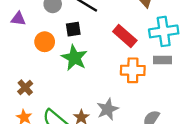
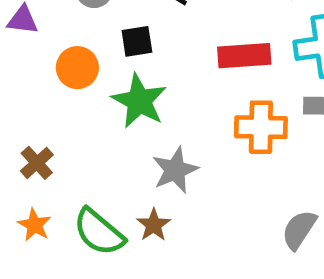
red rectangle: (125, 36) -> (244, 56), turned -45
gray star: (108, 109) -> (175, 170), moved

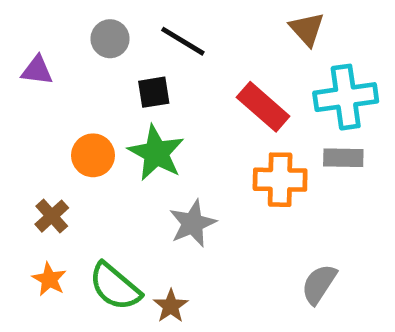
red rectangle: (244, 56) -> (263, 107), turned 45
orange circle: (77, 68) -> (93, 155), moved
brown star: (154, 225) -> (171, 306), moved

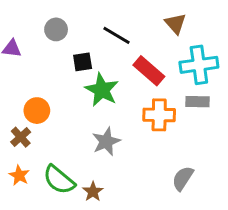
black line: (183, 41) -> (116, 35), moved
green star: (156, 153) -> (102, 90), moved
orange circle: (93, 155) -> (37, 111), moved

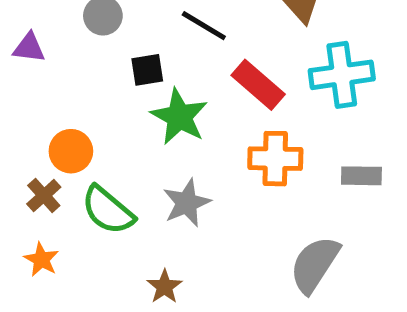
gray rectangle: (197, 102) -> (361, 176), moved
gray semicircle: (183, 178) -> (315, 264), size x1.4
green semicircle: (59, 180) -> (108, 210), moved

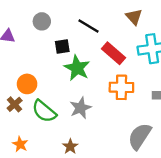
orange star: (41, 260) -> (20, 144), moved

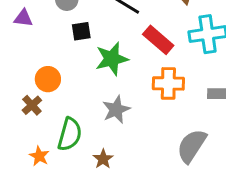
black square: (62, 46) -> (81, 31), moved
green star: (77, 68) -> (112, 59), turned 30
green semicircle: (44, 111) -> (70, 134), moved, turned -115

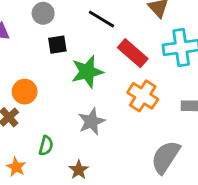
orange cross: (168, 83) -> (143, 96), turned 32
green semicircle: (70, 134) -> (46, 146), size x0.6

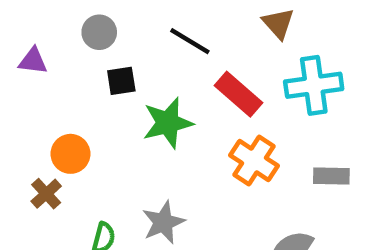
gray star: (92, 121) -> (163, 222), moved

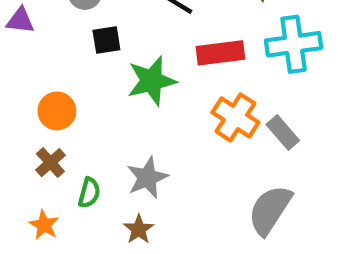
red rectangle: (239, 94) -> (220, 53), turned -48
gray rectangle: (331, 176) -> (283, 132), moved, turned 48
brown cross: (46, 194) -> (50, 163), moved

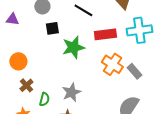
orange circle: (57, 111) -> (18, 61), moved

